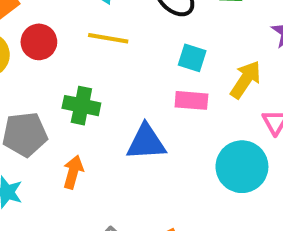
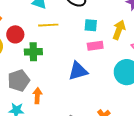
green cross: (81, 106) -> (33, 52), moved
orange arrow: (73, 172) -> (37, 96), moved

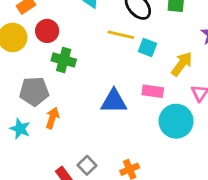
yellow line: (48, 25) -> (121, 35), moved
pink rectangle: (95, 46) -> (153, 91), moved

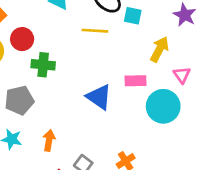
cyan square: (147, 48) -> (133, 16), moved
blue triangle: (114, 101) -> (99, 97), turned 44
orange arrow: (52, 118) -> (49, 140), moved

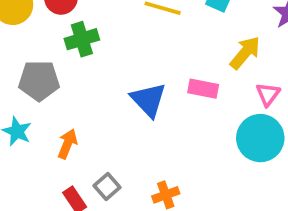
green cross: (43, 65) -> (82, 39), turned -35
cyan circle: (163, 106) -> (260, 138), moved

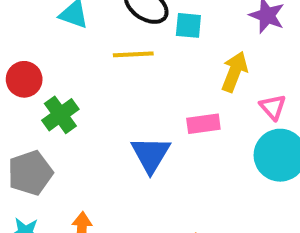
blue triangle: (148, 100) -> (151, 154), turned 33

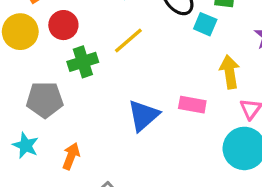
yellow line: (133, 54) -> (128, 41), moved, turned -56
yellow arrow: (235, 72) -> (230, 72), turned -48

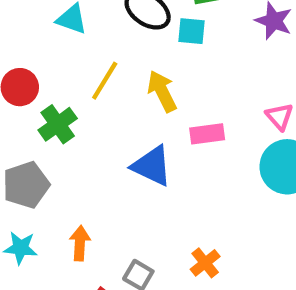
yellow arrow: (230, 72) -> (162, 91), moved
blue triangle: (143, 115) -> (152, 166), turned -36

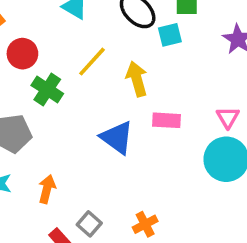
cyan square: (192, 31) -> (170, 35), turned -30
green cross: (58, 124) -> (47, 89), turned -32

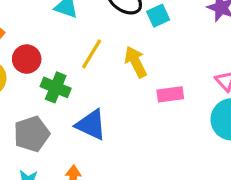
blue triangle: (117, 138) -> (91, 125), moved

